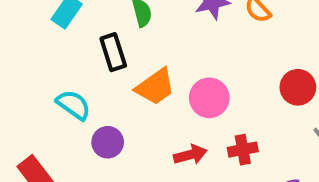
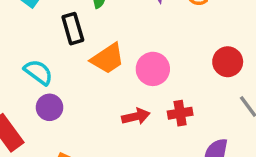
purple circle: (108, 142) -> (50, 107), moved

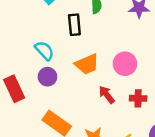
orange trapezoid: (108, 59) -> (87, 64), moved
red arrow: (136, 116) -> (107, 95), turned -126

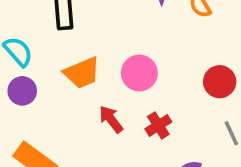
red cross: (138, 98) -> (158, 125), turned -35

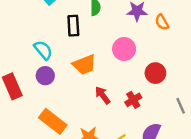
pink circle: (139, 73) -> (124, 49), moved
red circle: (220, 82) -> (155, 73), moved

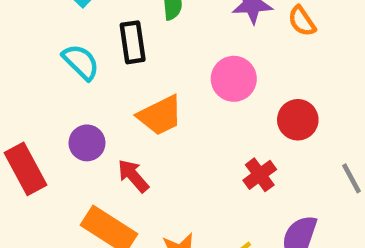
cyan semicircle: (43, 50) -> (81, 62), moved
red arrow: (103, 95) -> (133, 176), moved

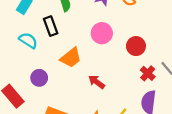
red cross: (260, 175) -> (148, 73), moved
red arrow: (133, 176) -> (97, 82), moved

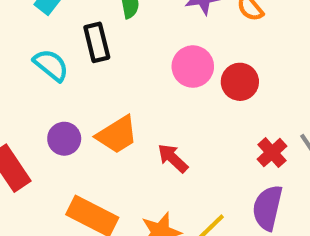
red circle: (136, 46) -> (240, 82), moved
orange trapezoid: (71, 58) -> (117, 135), moved

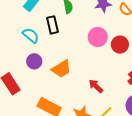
purple circle: (64, 139) -> (34, 61), moved
red arrow: (173, 158) -> (96, 86), moved

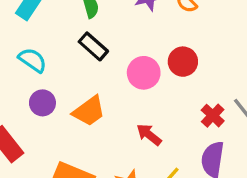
black rectangle: (52, 25) -> (93, 46), moved, turned -30
pink circle: (98, 37) -> (144, 73), moved

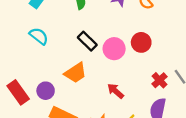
black rectangle: (93, 46) -> (87, 41), moved
purple circle: (42, 103) -> (46, 91), moved

